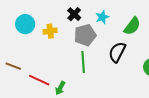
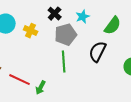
yellow cross: (50, 31) -> (31, 31), turned 32

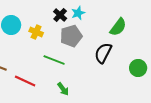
cyan star: (83, 17) -> (78, 13), moved
green line: (64, 62) -> (54, 60), moved, turned -65
green arrow: (41, 88) -> (63, 89), moved, turned -64

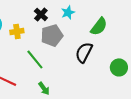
cyan star: (78, 13) -> (68, 12), moved
yellow cross: (36, 32) -> (17, 31), turned -32
green line: (54, 60) -> (35, 59), turned 30

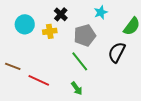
black cross: (41, 14) -> (61, 14), moved
green line: (35, 59) -> (80, 61), moved

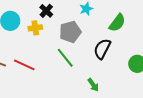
red line: (39, 80) -> (24, 65), moved
green arrow: (77, 88) -> (93, 85), moved

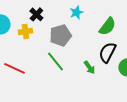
black semicircle: (102, 49) -> (107, 52), moved
green arrow: (93, 85) -> (89, 67), moved

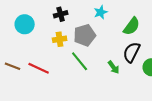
black cross: (36, 14) -> (61, 14), turned 32
yellow cross: (25, 31) -> (60, 39), moved

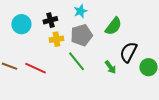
cyan star: (101, 12) -> (80, 11), moved
black cross: (61, 14) -> (50, 20), moved
green semicircle: (132, 26) -> (113, 26), moved

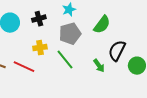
yellow cross: (56, 39) -> (40, 48), moved

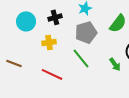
yellow cross: (40, 48) -> (49, 42), moved
red line: (24, 67) -> (52, 74), moved

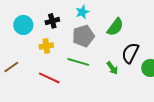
green line: (81, 58) -> (78, 62), turned -35
brown line: (14, 63) -> (11, 67), turned -56

